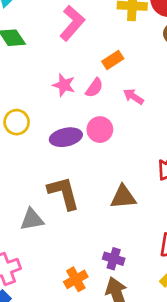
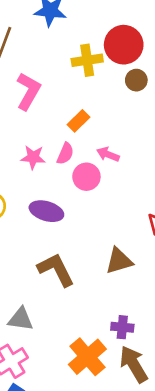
pink circle: (100, 130) -> (86, 177), moved
purple ellipse: (66, 137) -> (46, 211), turned 40
gray triangle: (32, 219) -> (21, 319), moved, turned 30
orange cross: (76, 279) -> (87, 357), size x1.5

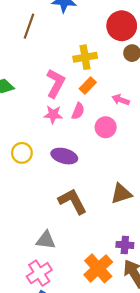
yellow cross: (87, 60) -> (85, 57), moved
pink L-shape: (28, 91) -> (56, 83), moved
pink arrow: (108, 154) -> (121, 100), moved
pink circle: (86, 177) -> (106, 127), moved

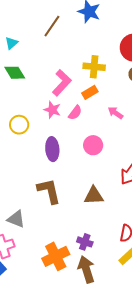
pink circle: (106, 127) -> (93, 145), moved
yellow circle: (22, 153) -> (19, 125), moved
purple ellipse: (64, 156) -> (52, 149), turned 55

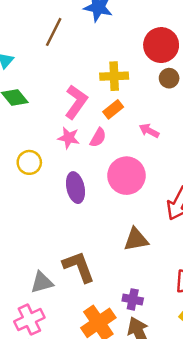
pink circle: (93, 145) -> (126, 176), size x1.5
brown L-shape: (49, 191) -> (79, 267), moved
gray triangle: (16, 219) -> (42, 282), turned -30

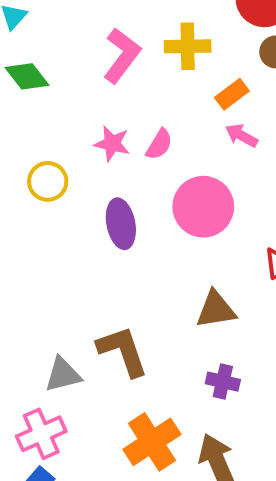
pink L-shape: (76, 102) -> (122, 55), moved
orange rectangle: (113, 109) -> (232, 94), moved
purple cross: (133, 299) -> (223, 382), moved

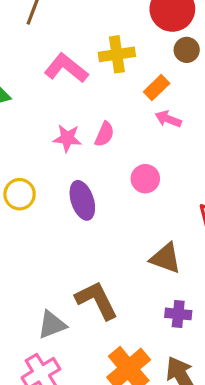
pink L-shape: (122, 55) -> (66, 68), turned -81
yellow circle: (48, 181) -> (20, 194), moved
pink circle: (203, 207) -> (145, 179), size x0.6
brown triangle: (216, 310) -> (166, 258), turned 36

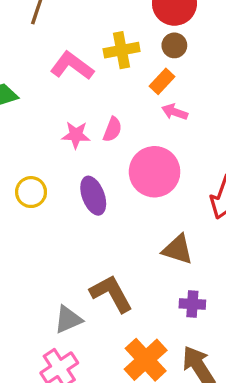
brown circle: (187, 50) -> (174, 45), moved
pink circle: (145, 179) -> (155, 172), size x1.8

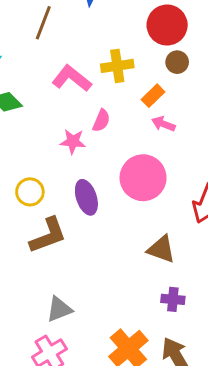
brown circle: (174, 45) -> (177, 62), moved
pink semicircle: (112, 129) -> (101, 121), moved
brown L-shape: (111, 294) -> (48, 235), moved, turned 96

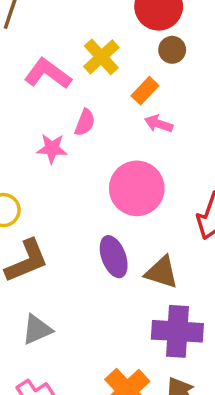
yellow cross: (117, 66) -> (101, 57), turned -32
purple ellipse: (86, 197) -> (114, 257), moved
purple cross: (173, 299) -> (177, 331), size x1.8
gray triangle: (59, 309) -> (37, 330), moved

